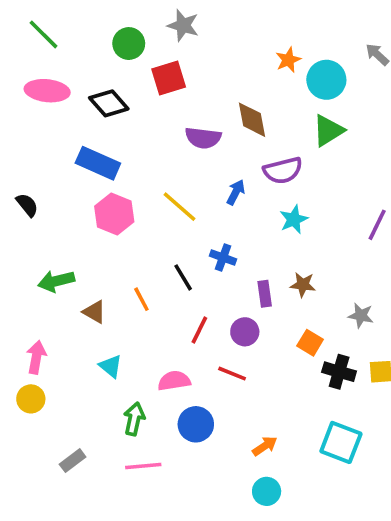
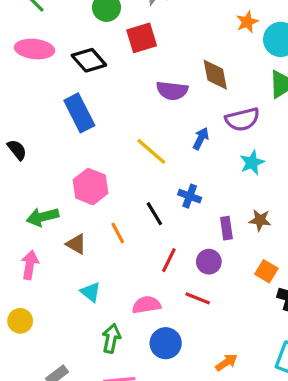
blue rectangle: (98, 163) -> (79, 113), turned 39
pink hexagon: (114, 214) -> (91, 187), moved
pink arrow: (36, 357) -> (30, 265), moved

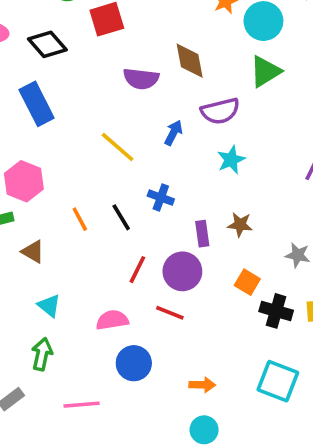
pink hexagon: (91, 187) -> (24, 181), moved
orange line: (118, 233) -> (80, 219), moved
purple circle: (209, 262) -> (182, 271), size x1.4
green arrow: (111, 338) -> (42, 354), moved
orange arrow: (226, 362) -> (202, 385), turned 35

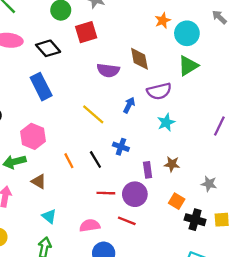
red line: (137, 270) -> (106, 193), turned 66

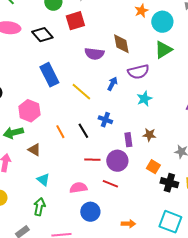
blue rectangle: (41, 87) -> (49, 75), moved

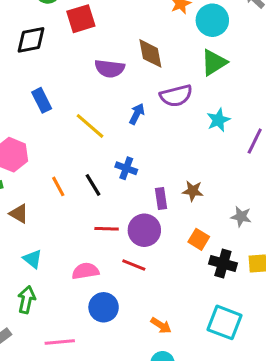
black diamond: (42, 35) -> (31, 40), turned -60
blue rectangle: (49, 75) -> (42, 100), size x0.7
cyan star: (144, 99) -> (218, 120), moved
orange arrow: (128, 224) -> (161, 325), turned 32

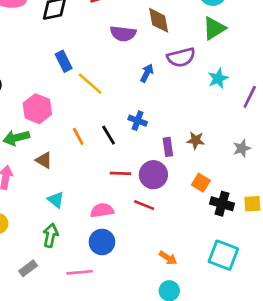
yellow line: (90, 126) -> (90, 84), moved
gray star: (241, 217) -> (242, 148), moved, turned -30
blue circle: (104, 307) -> (102, 242), moved

